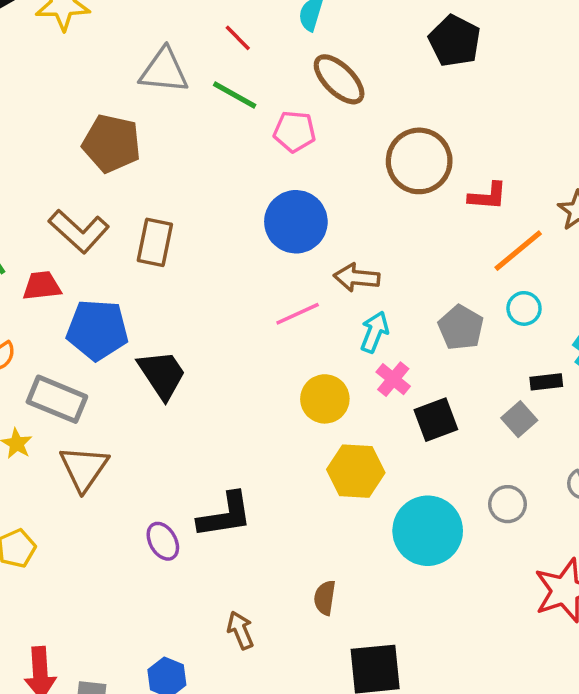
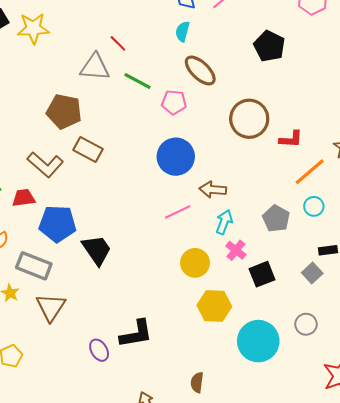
red line: (238, 38) -> (118, 43), moved
brown rectangle: (155, 242) -> (88, 150), moved, turned -72

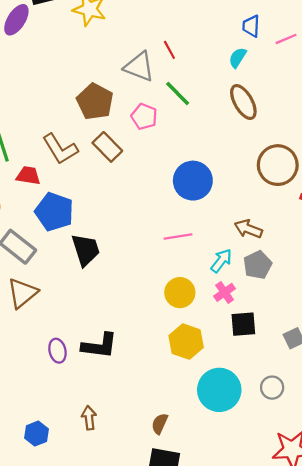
pink pentagon: (174, 102) -> (144, 117), moved
brown arrow: (213, 190) -> (248, 229), moved
gray pentagon: (276, 219) -> (258, 265), moved
brown semicircle: (197, 382) -> (160, 424), moved

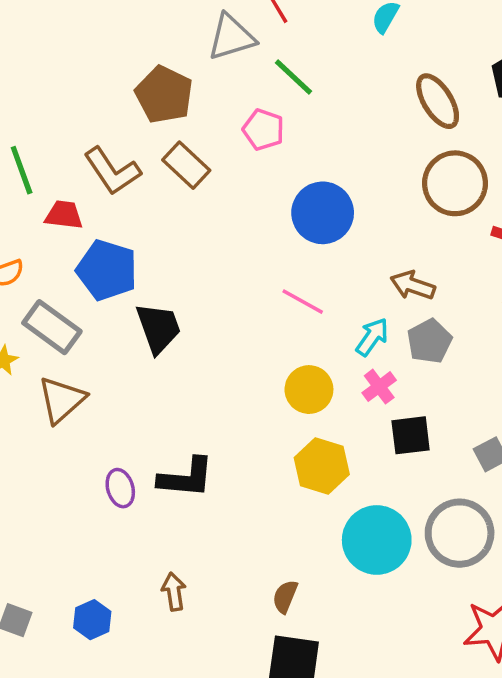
gray triangle: (139, 67) -> (231, 37), turned -36
brown ellipse: (243, 102) -> (438, 101), moved
pink pentagon: (144, 117) -> (263, 130), moved
pink line: (178, 236) -> (303, 302), turned 40
gray circle: (272, 388) -> (460, 533), size x1.8

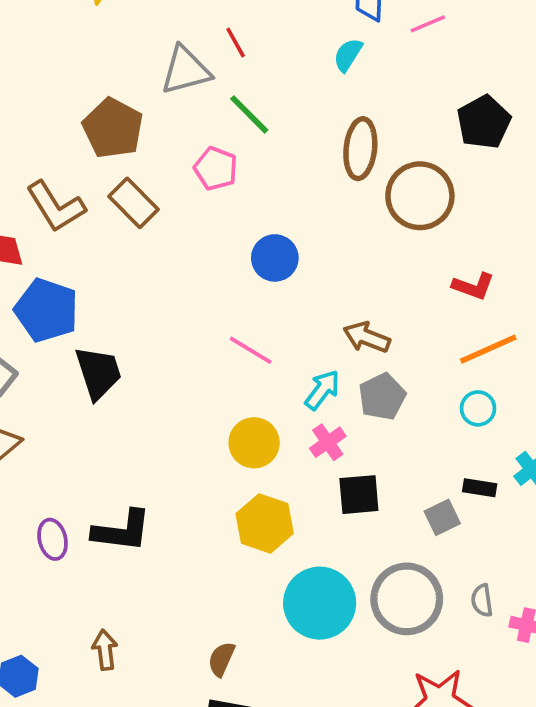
brown ellipse: (438, 101) -> (360, 149), moved, turned 36
brown circle: (455, 183) -> (420, 196), moved
blue circle: (323, 213) -> (275, 258), size x0.7

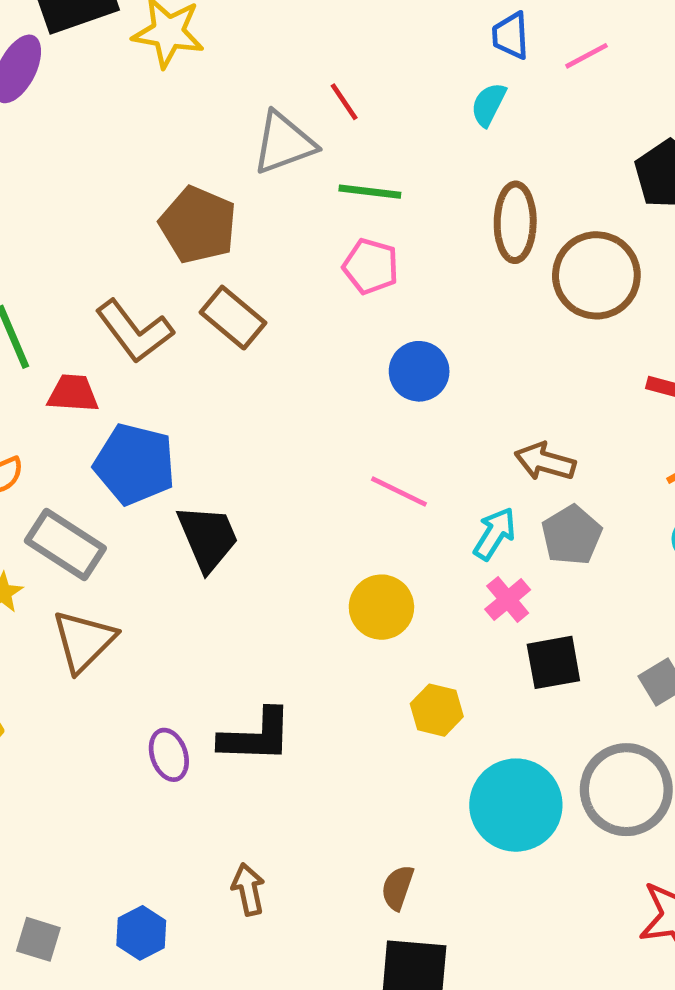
green line: (249, 114) -> (370, 192), turned -33
pink pentagon: (216, 169) -> (371, 266), moved
yellow circle: (254, 443) -> (381, 607), moved
yellow hexagon: (265, 523) -> (437, 710), size x0.7

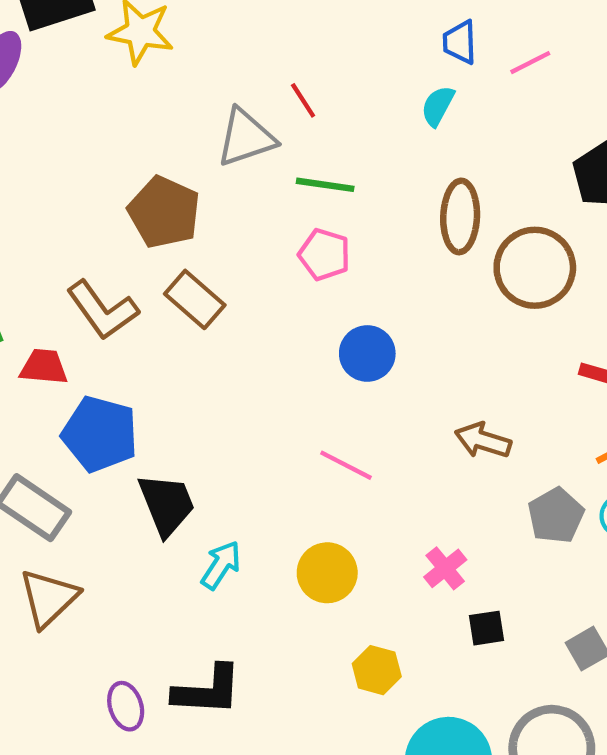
cyan arrow: (495, 534) -> (221, 565), moved
gray pentagon: (572, 535) -> (556, 515), moved
black square: (553, 662) -> (487, 628), size x0.7

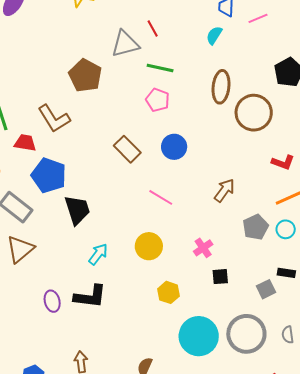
brown rectangle: (195, 299) -> (127, 149), moved
brown arrow: (483, 440) -> (224, 190), turned 105
cyan arrow: (221, 565) -> (98, 254), moved

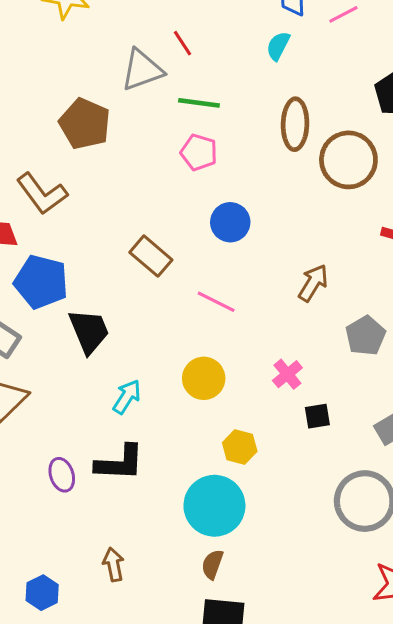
brown rectangle: (127, 149) -> (151, 256), moved
cyan circle: (199, 336) -> (214, 506), moved

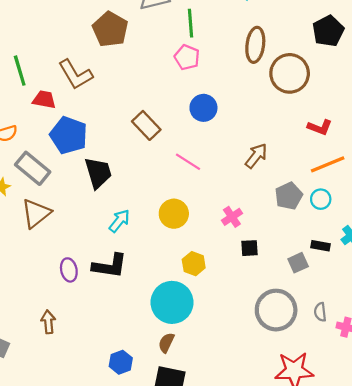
green line: (199, 103) -> (191, 23), turned 72
brown arrow: (113, 564) -> (48, 322), moved
blue hexagon: (42, 593) -> (121, 362), moved

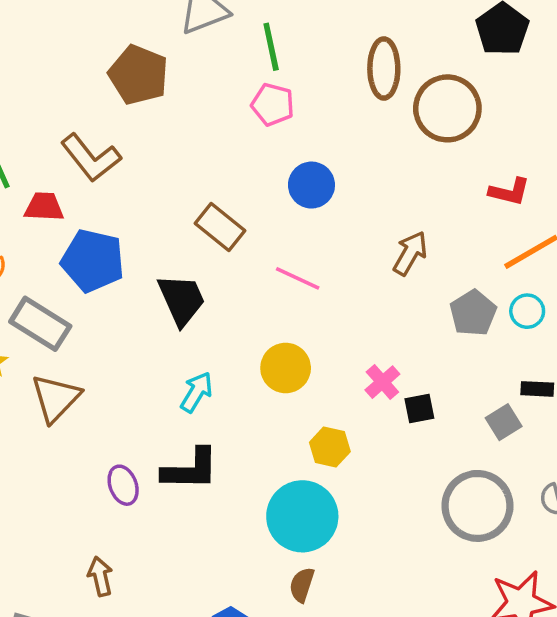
black trapezoid: (98, 173) -> (182, 300), moved
pink cross: (232, 217) -> (382, 382), moved

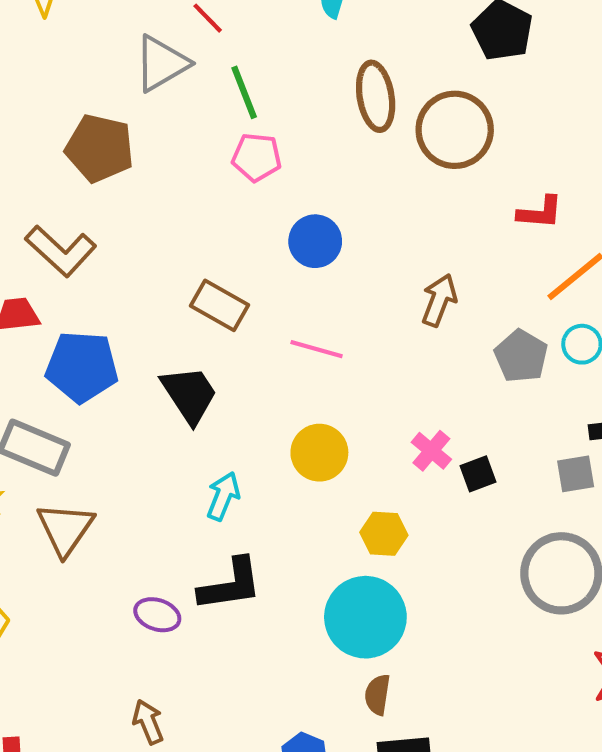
gray square: (504, 422) -> (576, 474), turned 32
purple ellipse: (123, 485) -> (157, 615), turned -42

